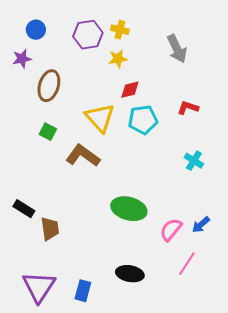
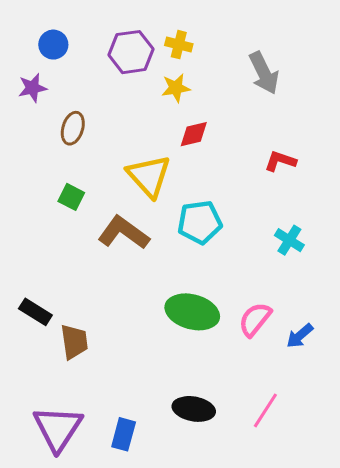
brown ellipse: (49, 86) -> (73, 128), size x0.7
cyan pentagon: (143, 120) -> (200, 222), moved
pink semicircle: (171, 230) -> (255, 319), moved
pink line: (187, 264) -> (265, 410), moved

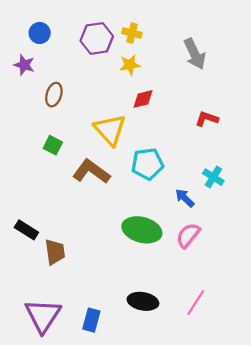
purple star: (32, 88) -> (24, 65), turned 30
blue arrow: (300, 336) -> (185, 198), moved, turned 85

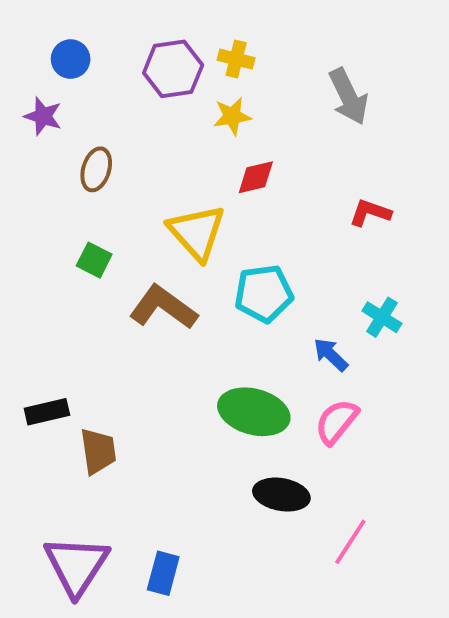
black rectangle: (26, 230) -> (47, 412), turned -45
black ellipse: (143, 301) -> (281, 495), moved

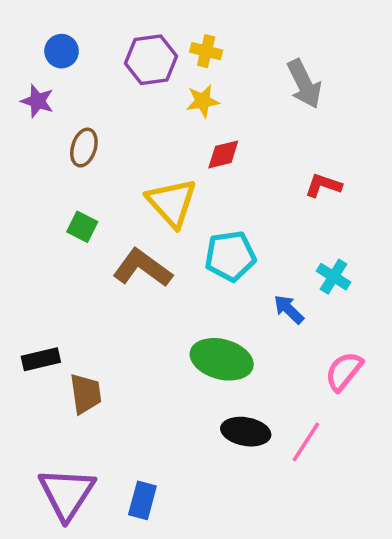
pink semicircle: (337, 422) -> (344, 371), moved
pink line: (350, 542) -> (306, 442), moved

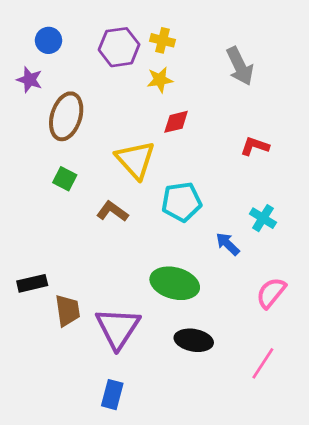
brown ellipse: (84, 148) -> (66, 116), size x1.6
brown L-shape: (142, 268) -> (112, 211), size x0.7
pink line: (306, 442) -> (263, 363), moved
purple triangle: (67, 494) -> (118, 328), moved

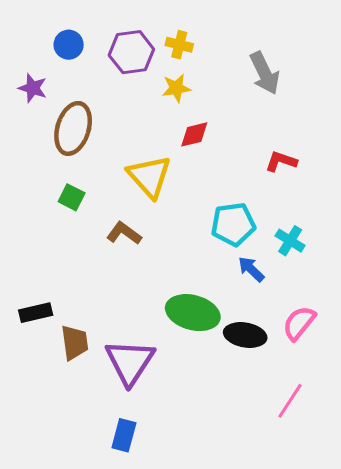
blue circle: (49, 40) -> (69, 45), moved
cyan pentagon: (181, 202) -> (233, 224), moved
black ellipse: (194, 340) -> (245, 335), moved

